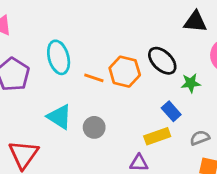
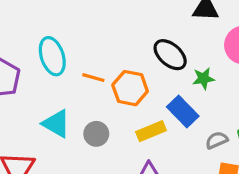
orange hexagon: (125, 72) -> (130, 88), moved
blue rectangle: (171, 111) -> (183, 111), size x1.4
yellow rectangle: (157, 136) -> (151, 131), moved

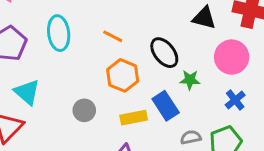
orange line: (93, 78) -> (113, 36), moved
cyan triangle: (56, 124) -> (27, 92), moved

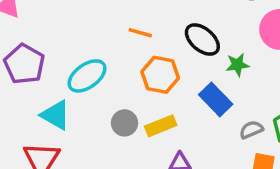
cyan ellipse: (59, 33) -> (87, 76), moved, turned 72
yellow rectangle: (134, 118) -> (161, 126), moved

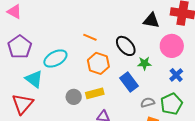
gray circle: (124, 123) -> (74, 97), moved

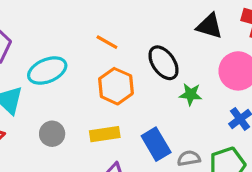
blue rectangle: (129, 82) -> (156, 144), moved
gray circle: (74, 97) -> (52, 134), moved

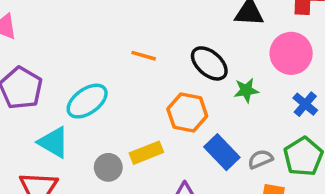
orange hexagon: (116, 86) -> (187, 113), moved
yellow rectangle: (105, 134) -> (146, 153), moved

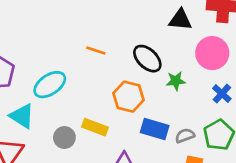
blue rectangle: (222, 152) -> (155, 129), turned -32
yellow rectangle: (146, 153) -> (95, 127), turned 40

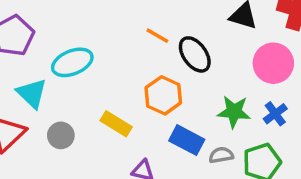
orange line: (96, 50) -> (157, 36), moved
green star: (176, 81) -> (234, 112), moved, size x1.4
gray circle: (64, 138) -> (61, 135), moved

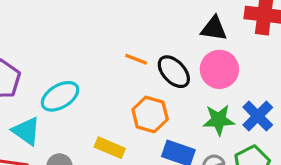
pink circle: (273, 63) -> (219, 69), moved
blue cross: (275, 114) -> (258, 116), size x1.4

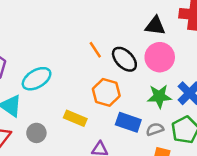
orange line: (136, 59) -> (95, 50), turned 36

